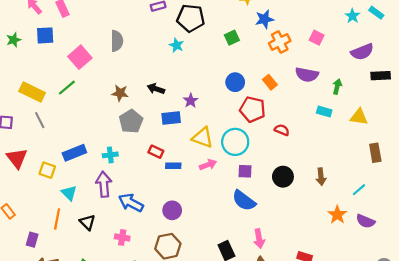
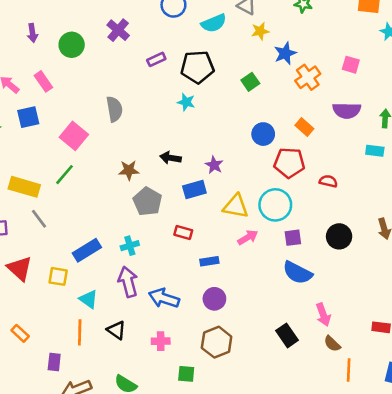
blue rectangle: (173, 166) -> (209, 261), moved

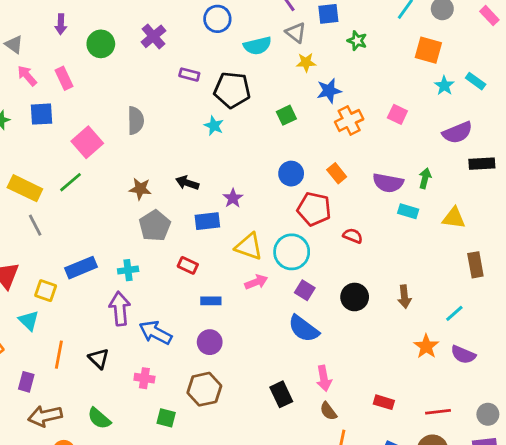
purple rectangle: (156, 59) -> (189, 75), turned 30
purple semicircle: (347, 110) -> (388, 183), moved
purple square: (293, 238) -> (305, 290), turned 30
cyan triangle: (89, 299) -> (29, 321), moved

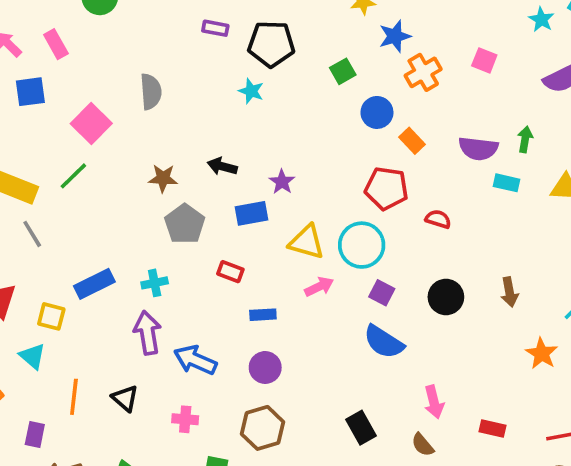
blue circle: (291, 174) -> (377, 112), moved
pink arrow: (324, 378) -> (434, 402), moved

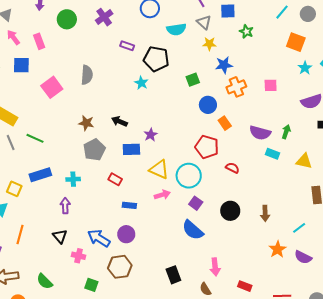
pink square: (484, 60) -> (271, 85), turned -32
green line: (73, 176) -> (35, 138), moved, turned 60
purple arrow: (147, 333) -> (65, 206), size x0.7
blue arrow: (195, 360) -> (99, 238), moved
black triangle: (125, 398) -> (60, 236), moved

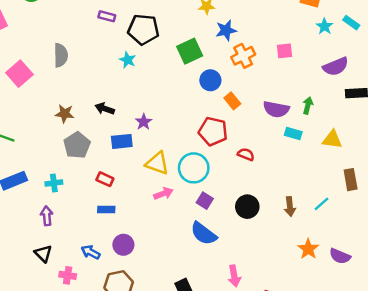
green square: (193, 80) -> (190, 51), size x1.5
blue rectangle: (129, 205) -> (106, 210), moved
cyan line: (299, 228) -> (321, 204), moved
blue arrow: (99, 238) -> (91, 252), size x0.7

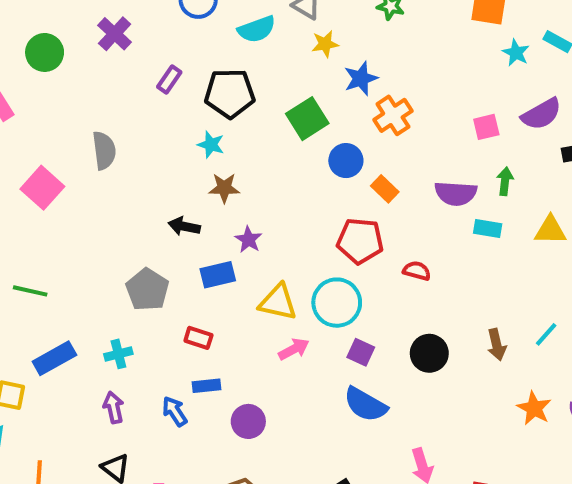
purple rectangle: (107, 16) -> (169, 80), turned -63
pink square: (284, 51) -> (486, 127), moved
brown star: (65, 114) -> (224, 188), moved
purple circle: (123, 245) -> (248, 421), moved
blue arrow: (91, 252) -> (175, 411), moved, turned 36

